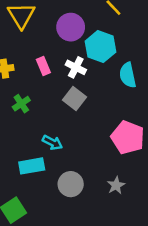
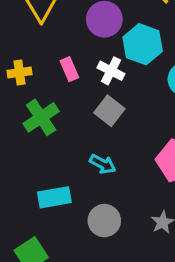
green cross: (21, 104) -> (41, 117), size x1.5
cyan arrow: (52, 143) -> (103, 164), moved

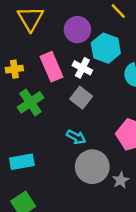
pink rectangle: (69, 69) -> (51, 67), size x1.6
cyan rectangle: (54, 197) -> (22, 162), moved
gray circle: (104, 221) -> (92, 167), moved, size x1.4

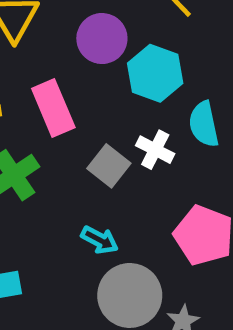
white cross: (82, 68) -> (155, 150), moved

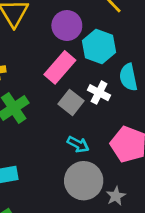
pink rectangle: (53, 108) -> (60, 67), moved, turned 64
cyan arrow: (100, 240) -> (78, 144), moved

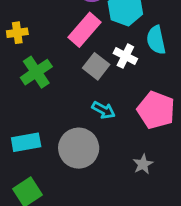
gray circle: (84, 181) -> (79, 148), moved

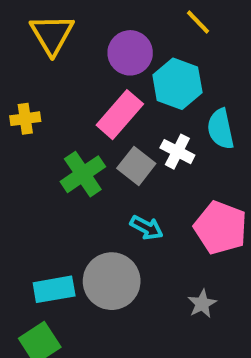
green cross: (36, 72) -> (83, 174), moved
cyan rectangle: (26, 142) -> (54, 289), moved

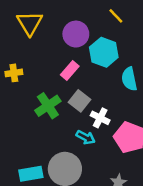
pink rectangle: (120, 115) -> (70, 70), size x0.7
white cross: (177, 152) -> (100, 118), moved

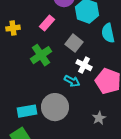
pink rectangle: (70, 70) -> (47, 23), moved
gray square: (79, 101) -> (74, 43), moved

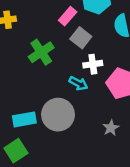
pink rectangle: (47, 23) -> (68, 16), moved
white cross: (84, 65) -> (93, 64), turned -35

